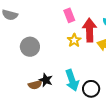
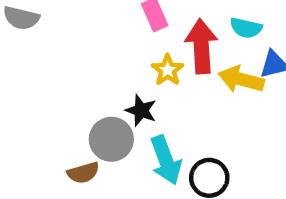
gray circle: (30, 47) -> (111, 139), moved
black star: (46, 80) -> (141, 110), moved

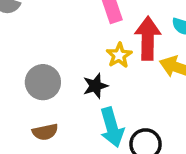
black star: (141, 110) -> (95, 86), turned 30
gray circle: (111, 139) -> (43, 82), moved

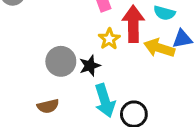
gray circle: (43, 82) -> (61, 61), moved

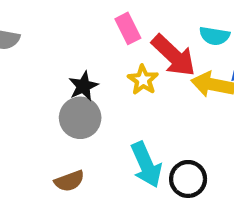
red arrow: (133, 24) -> (174, 56), turned 140
black star: (90, 66) -> (83, 86), moved

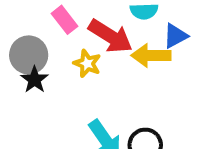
gray circle: (80, 118) -> (29, 55), moved

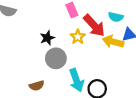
gray circle: (29, 55) -> (56, 58), moved

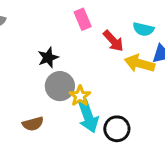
red arrow: (94, 25) -> (113, 41), size x0.7
yellow star: (78, 37) -> (80, 96), moved

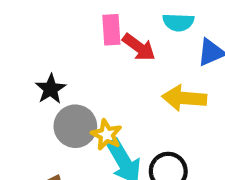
pink rectangle: (83, 19) -> (111, 30), moved, turned 30
yellow arrow: (139, 63) -> (184, 98), moved

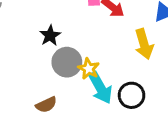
yellow arrow: (184, 98) -> (144, 44), turned -112

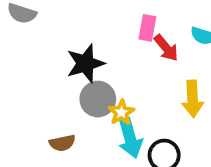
black star: (50, 36) -> (85, 63), size x1.5

